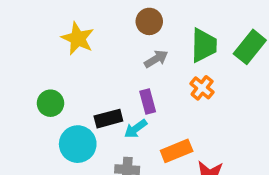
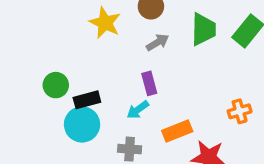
yellow star: (78, 38) -> (105, 23), moved
orange cross: (202, 88) -> (240, 111), moved, turned 35
black rectangle: (108, 119) -> (87, 100), moved

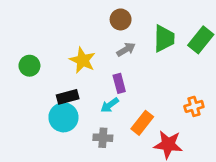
yellow star: (105, 23) -> (83, 60), moved
green circle: (56, 85) -> (29, 66), moved
orange rectangle: (177, 131) -> (142, 123), turned -30

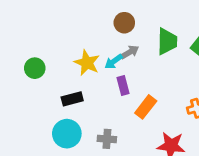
cyan arrow: (110, 105) -> (114, 61), moved
cyan circle: (63, 117) -> (67, 134), moved
orange rectangle: (142, 123) -> (146, 107), moved

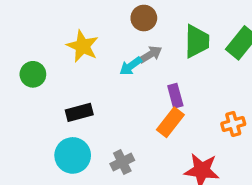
yellow star: (87, 63) -> (83, 46), moved
purple rectangle: (123, 86) -> (175, 96), moved
gray cross: (107, 139) -> (122, 162), turned -30

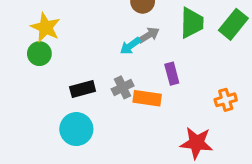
yellow star: (83, 46) -> (46, 27), moved
orange rectangle: (170, 122) -> (147, 98), moved, turned 60
gray cross: (122, 162) -> (123, 87), moved

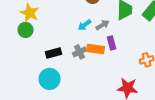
gray arrow: (149, 35) -> (103, 25), moved
orange rectangle: (147, 98) -> (96, 49), moved

